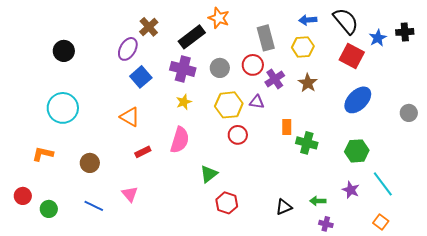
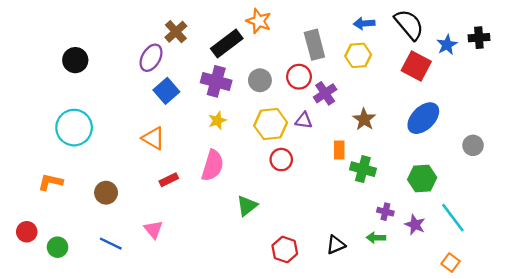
brown star: (308, 83) -> (364, 119), moved
gray circle: (409, 113) -> (473, 145), moved
red hexagon: (227, 203) -> (285, 250), moved
purple cross: (326, 224) -> (385, 212), moved

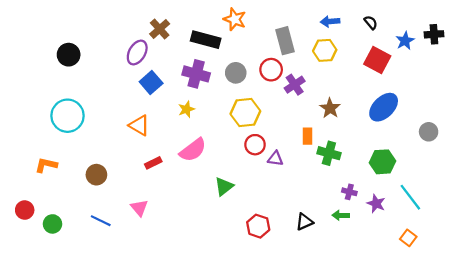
black semicircle: (409, 25) -> (371, 23), size x0.5
black rectangle: (227, 44) -> (206, 40), turned 52
yellow star: (217, 120) -> (186, 109), moved
purple triangle: (304, 120) -> (275, 159), moved
pink semicircle: (213, 165) -> (193, 150), turned 36

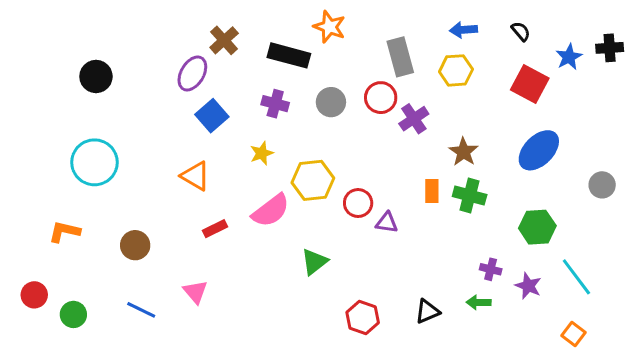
purple cross: (196, 74) -> (275, 104), size x0.7
yellow hexagon: (245, 113) -> (313, 180), moved
green cross: (329, 153) -> (470, 195), moved

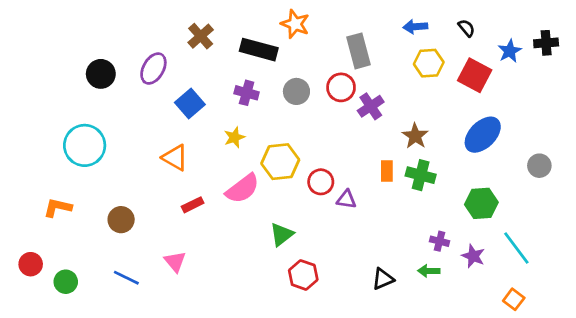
yellow hexagon: (456, 70) -> (429, 63), moved
purple ellipse: (192, 73) -> (153, 69), moved
black circle: (96, 76) -> (101, 74), moved
red hexagon: (363, 317) -> (303, 275), moved

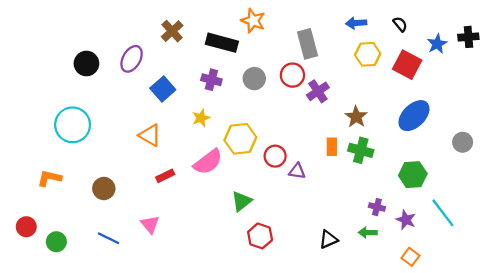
orange square: (514, 299) -> (411, 257), moved

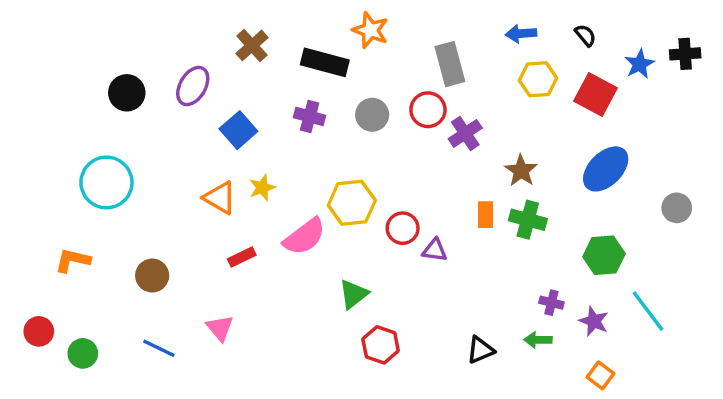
yellow star: (201, 118) -> (262, 188), moved

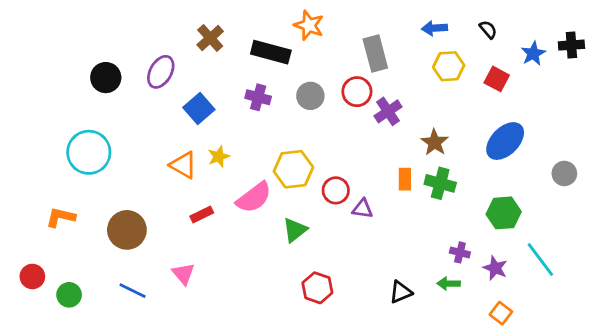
red square: (595, 94) -> (497, 79), size x0.7
brown circle: (152, 276) -> (127, 230), size x1.4
green triangle: (354, 294) -> (295, 230), moved

